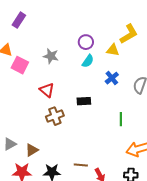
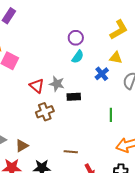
yellow triangle: (113, 50) -> (116, 58), moved
gray star: (51, 56) -> (57, 84), moved
brown line: (81, 165) -> (71, 152), moved

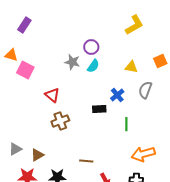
yellow L-shape: (119, 30) -> (134, 25), moved
blue cross: (102, 74) -> (117, 95), moved
gray star: (57, 84) -> (72, 62), moved
black rectangle: (74, 97) -> (99, 109), moved

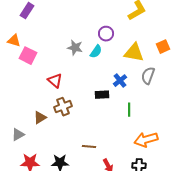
purple circle: (91, 47) -> (106, 34), moved
yellow triangle: (131, 67) -> (134, 53), size x1.5
brown triangle: (37, 155) -> (40, 118), moved

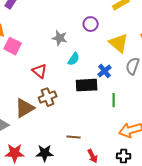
cyan semicircle: (96, 52) -> (74, 59), moved
yellow triangle: (134, 53) -> (119, 43), turned 30
black rectangle: (102, 95) -> (87, 85), size x1.5
brown triangle: (40, 118) -> (25, 108), size x1.5

